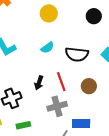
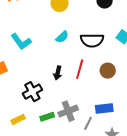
red line: (61, 82) -> (80, 69), turned 42
gray cross: (57, 106) -> (68, 111), moved

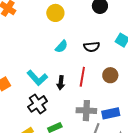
black semicircle: (92, 40) -> (92, 47), size x0.7
cyan L-shape: (21, 41) -> (37, 78), moved
gray cross: (68, 111) -> (86, 111), moved, turned 30

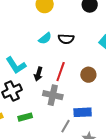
black semicircle: (92, 47) -> (66, 39), moved
gray cross: (86, 111) -> (53, 95), moved

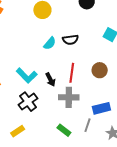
black arrow: (38, 74) -> (50, 80), turned -32
green rectangle: (25, 117) -> (64, 130), moved, turned 64

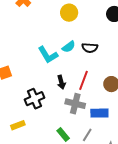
cyan L-shape: (27, 76) -> (48, 55), moved
blue rectangle: (101, 108) -> (99, 113), moved

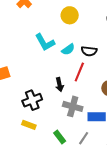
cyan L-shape: (48, 55) -> (45, 42), moved
red line: (84, 80) -> (79, 72), moved
yellow rectangle: (18, 125) -> (29, 125), moved, turned 40

